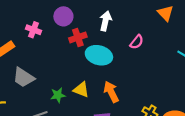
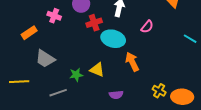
orange arrow: (111, 92) -> (132, 62), moved

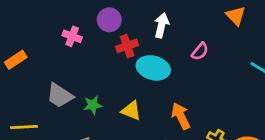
orange rectangle: (29, 33) -> (16, 60), moved
orange arrow: (132, 62) -> (181, 116), moved
green star: (76, 75) -> (93, 105), moved

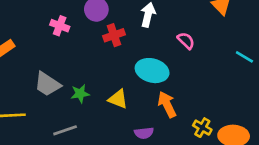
pink semicircle: (200, 51) -> (186, 41), turned -84
cyan ellipse: (153, 68) -> (152, 71), moved

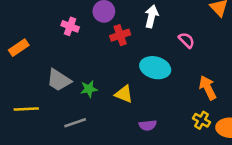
orange arrow: (167, 104) -> (208, 88), moved

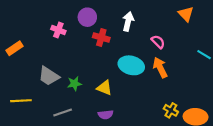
red cross: (120, 35) -> (101, 37), turned 35
orange arrow: (208, 88) -> (160, 67), moved
purple semicircle: (148, 125) -> (106, 115), moved

